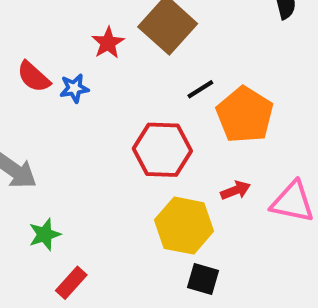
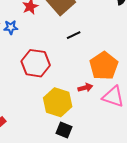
orange pentagon: (245, 115) -> (104, 66), moved
red hexagon: (162, 150) -> (36, 63), moved

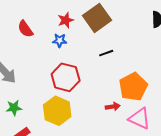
blue star: (11, 27) -> (60, 40), moved
yellow hexagon: (58, 102) -> (57, 111), moved

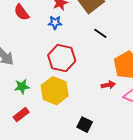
black line: (106, 53) -> (100, 33), turned 56
green star: (14, 108) -> (22, 87), moved

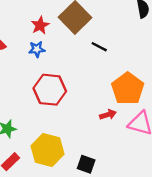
black line: (100, 33) -> (99, 47), moved
yellow hexagon: (55, 91) -> (48, 150), moved

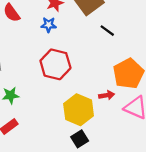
yellow hexagon: (48, 150) -> (79, 110), moved
black square: (86, 164) -> (80, 139), turned 30

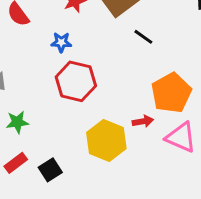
blue star: (49, 25) -> (61, 42), moved
black square: (80, 139) -> (50, 170), moved

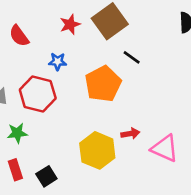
red hexagon: (76, 81) -> (38, 94), moved
orange pentagon: (171, 93) -> (103, 84), moved
red rectangle: (16, 163) -> (15, 170), turned -72

